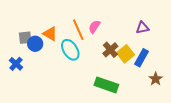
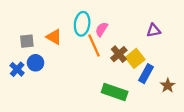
orange line: (78, 30) -> (94, 45), moved
blue circle: (35, 44) -> (36, 63), moved
cyan ellipse: (70, 50) -> (82, 24), moved, turned 40
blue rectangle: (142, 58) -> (146, 74), moved

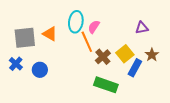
gray square: (27, 41) -> (25, 38), size x1.6
brown cross: (119, 54) -> (103, 57), moved
blue circle: (36, 63) -> (40, 70), moved
brown star: (168, 86) -> (152, 55), moved

